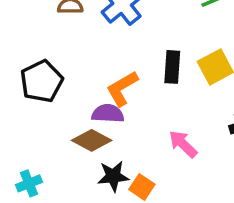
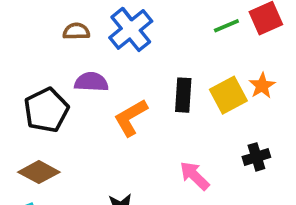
purple semicircle: (108, 114) -> (91, 82), moved
brown diamond: (92, 140) -> (39, 172), moved

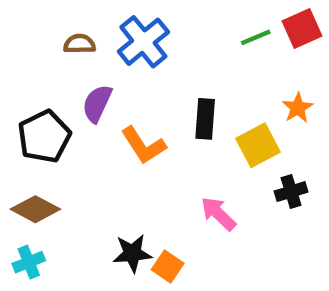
purple semicircle: (91, 82) -> (97, 103), turned -68
yellow square: (228, 95) -> (258, 145), moved
orange L-shape: (131, 118) -> (143, 145), turned -93

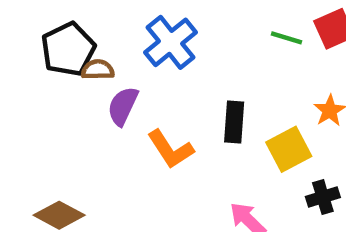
green line: (256, 37) -> (286, 38), turned 40
brown semicircle: (79, 44) -> (98, 70), moved
black pentagon: (44, 136) -> (68, 49), moved

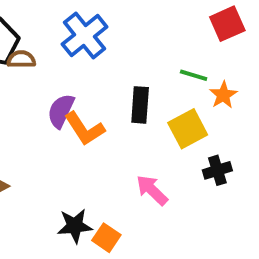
green line: (286, 38) -> (194, 75), moved
purple semicircle: (123, 106) -> (61, 111), moved

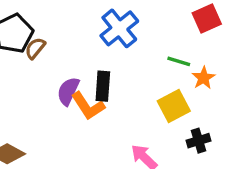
blue cross: (85, 36) -> (119, 28), moved
brown semicircle: (21, 59) -> (35, 48), turned -50
black rectangle: (140, 105) -> (103, 86), moved

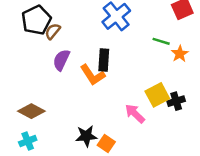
purple semicircle: (68, 91) -> (61, 60), moved
yellow square: (174, 106) -> (157, 95), moved

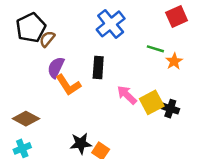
orange L-shape: (93, 75) -> (68, 85), moved
black cross: (176, 101) -> (170, 109), turned 35
pink arrow: (135, 114) -> (127, 95), moved

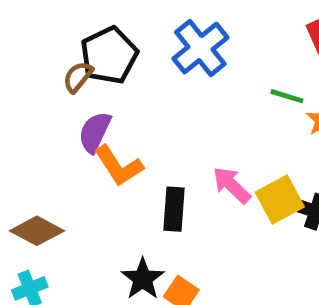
black pentagon: (31, 28) -> (109, 55), moved
black rectangle: (98, 68) -> (174, 209), moved
black star: (81, 143) -> (143, 279), turned -30

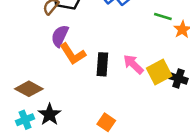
black rectangle: (174, 209) -> (102, 64), moved
black star: (143, 279) -> (50, 115), moved

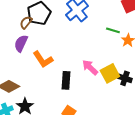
purple semicircle: (60, 36) -> (21, 43), moved
black rectangle: (102, 64) -> (66, 80), moved

